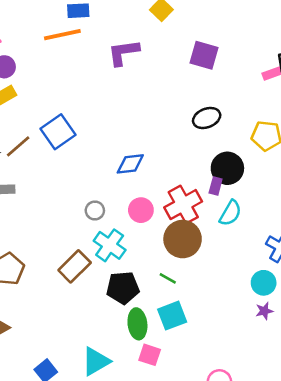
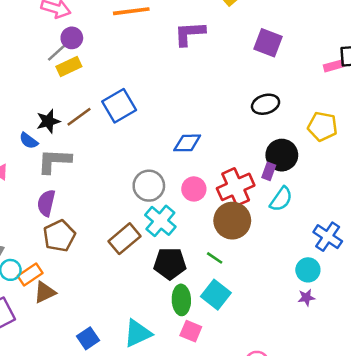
gray circle: (95, 210) -> (149, 186), size x1.6
cyan square: (172, 316) -> (216, 295), turned -36

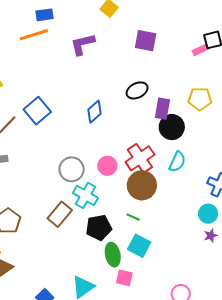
black ellipse: (266, 104) -> (137, 90), moved
blue diamond: (187, 143) -> (94, 112), moved, turned -30
purple rectangle: (269, 171) -> (162, 109), moved, size x1.5

